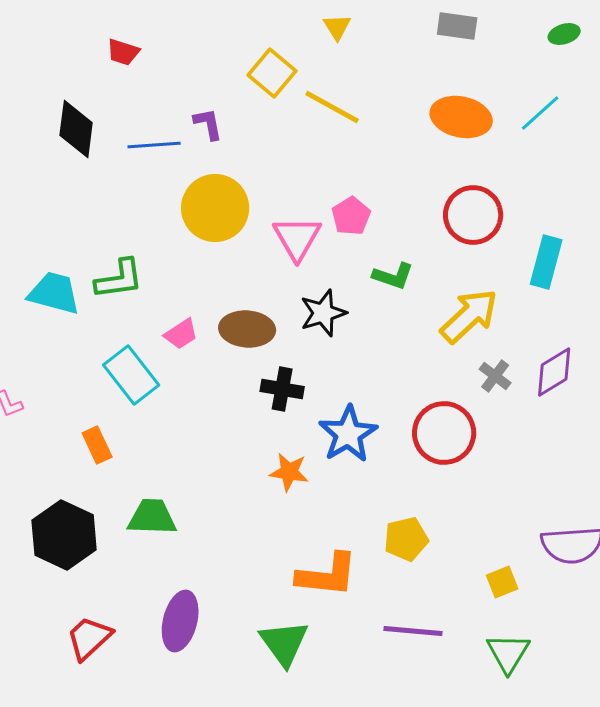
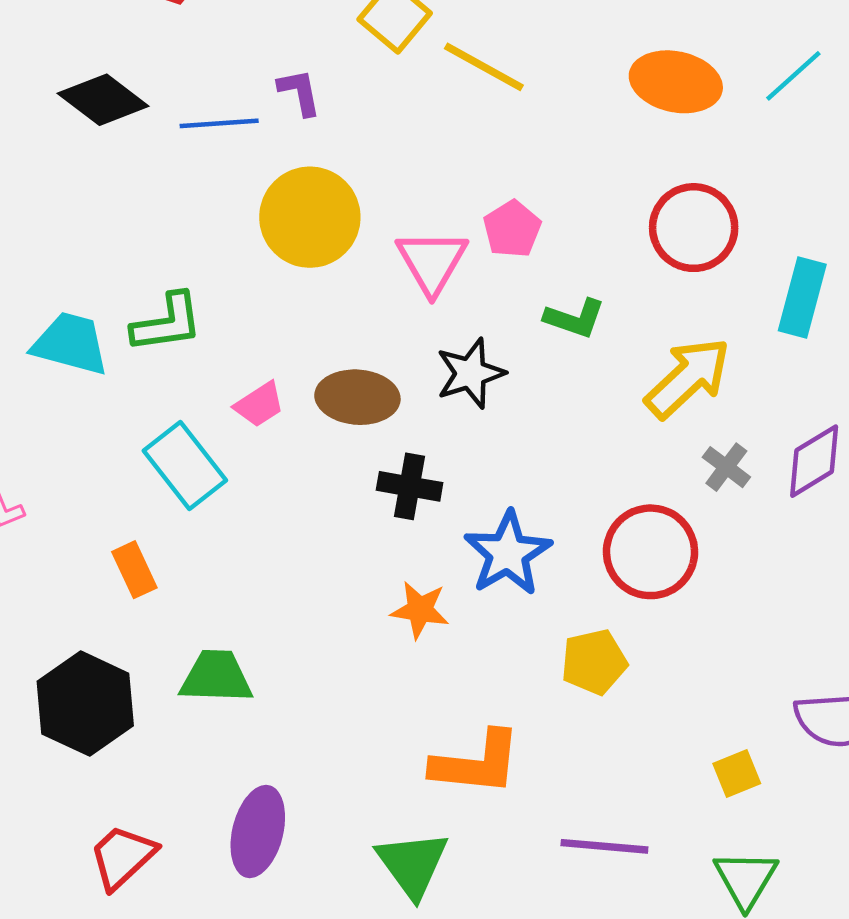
black diamond: (76, 129) -> (103, 100), turned -60
yellow pentagon: (406, 539) -> (594, 662), moved

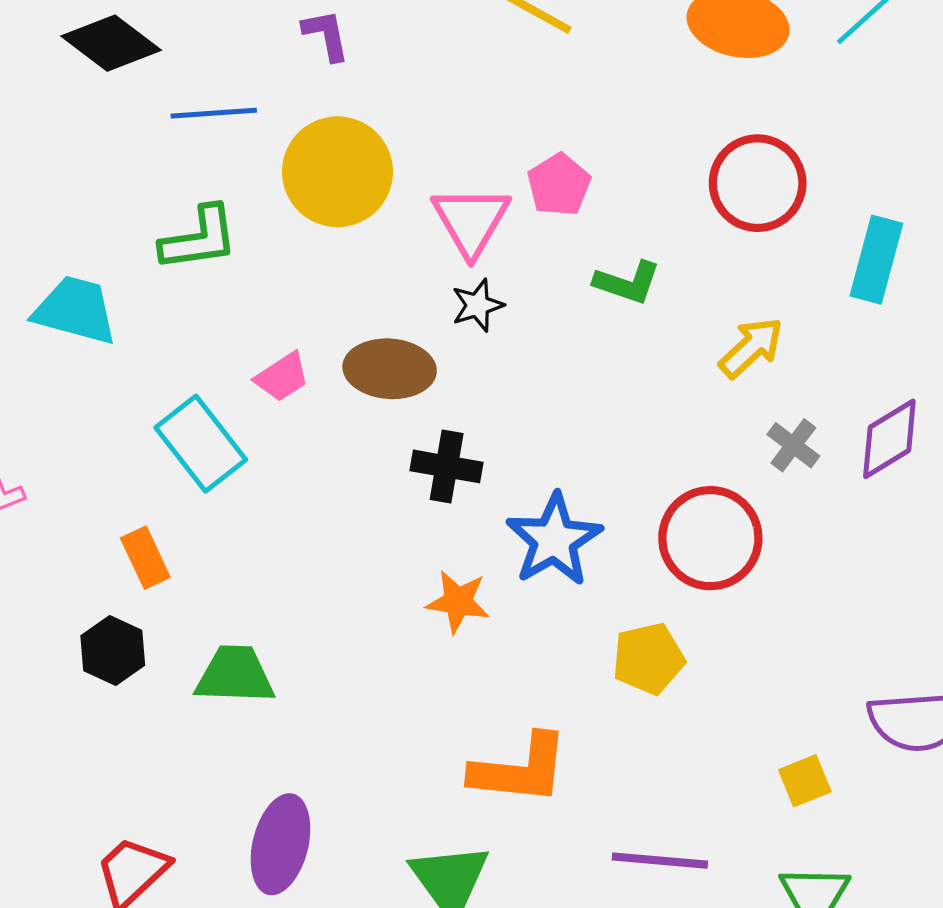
blue line: (219, 123) -> (214, 113), moved
green L-shape: (167, 323) -> (199, 239), moved
black star: (471, 373) -> (478, 305), moved, size x0.7
yellow arrow: (688, 378) -> (751, 348), size x0.7
black hexagon: (85, 704) -> (113, 650), moved, size x0.6

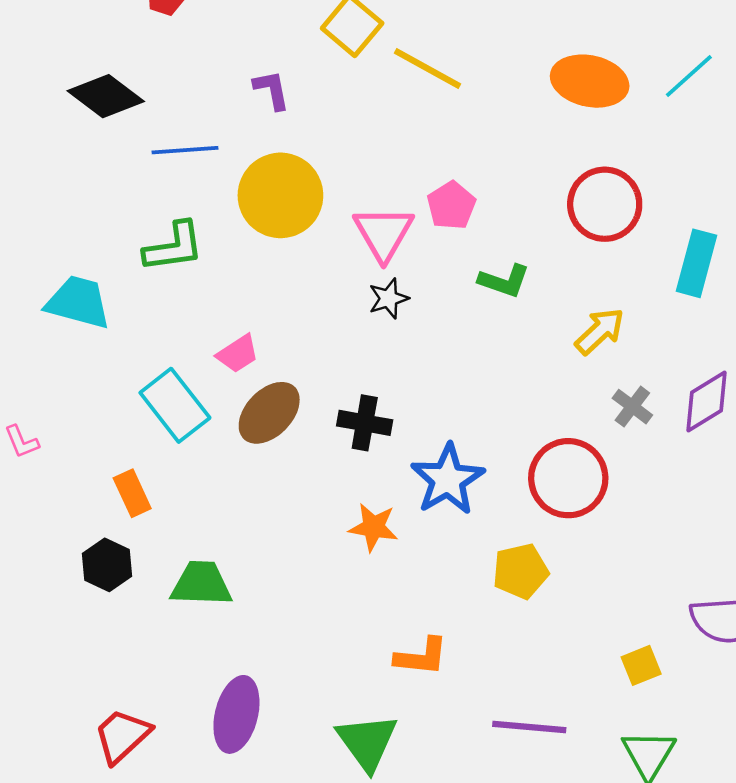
brown ellipse: (390, 369) -> (269, 413), moved, turned -50
orange L-shape: (520, 769) -> (421, 657), size x0.7

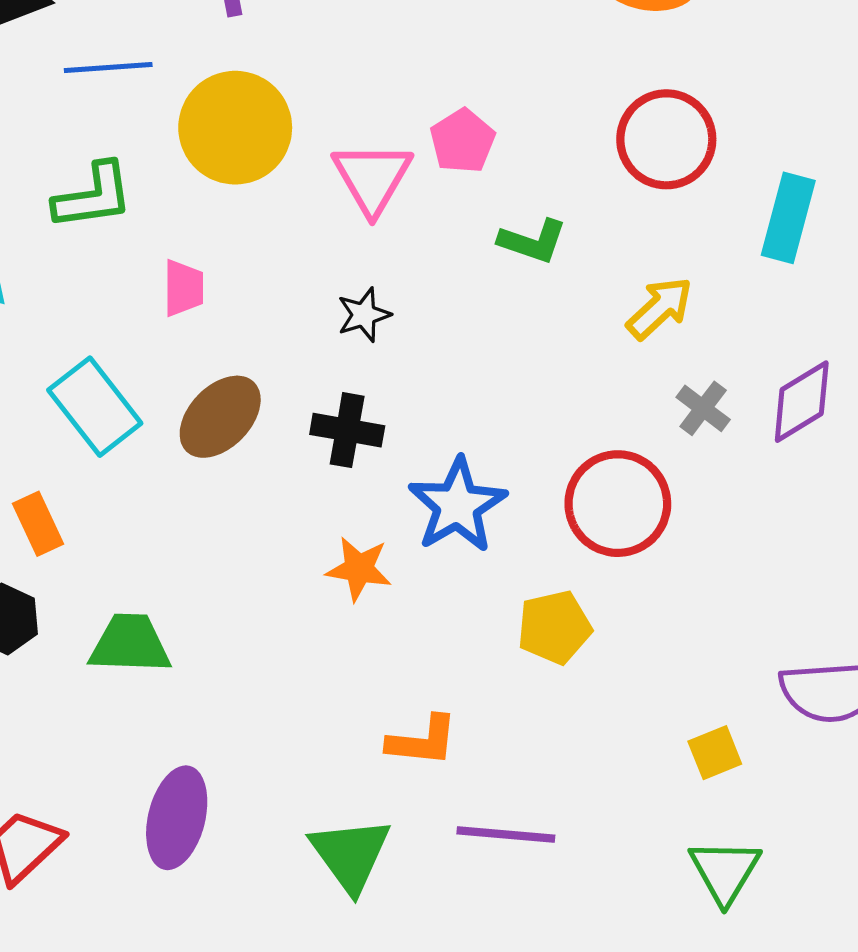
black star: (389, 298) -> (364, 315), moved
pink trapezoid: (238, 354) -> (183, 288), moved, turned -57
purple line: (529, 727) -> (506, 834), moved

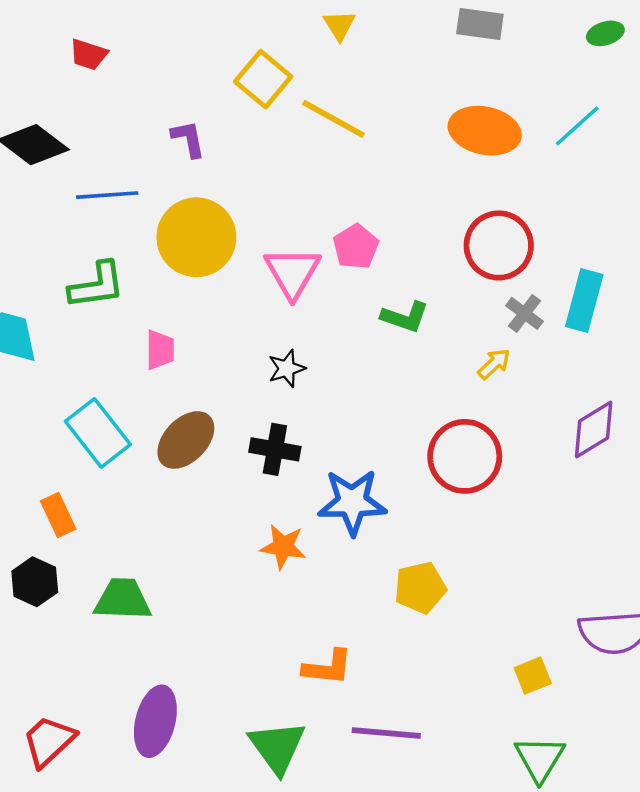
yellow arrow: (660, 308) -> (494, 364), size x0.7
gray cross: (703, 408) -> (524, 313), moved
red circle: (618, 504) -> (465, 456), moved
blue star: (457, 505) -> (352, 502), turned 30

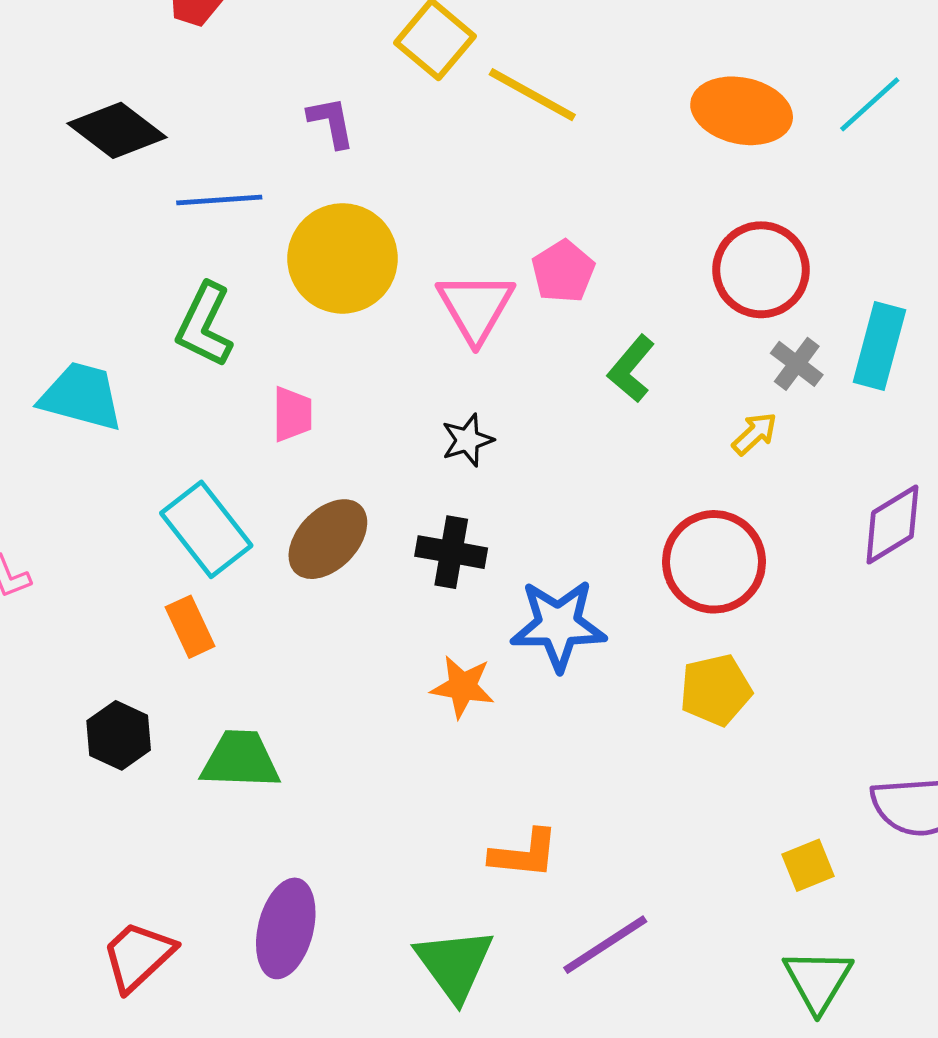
green L-shape: (97, 285) -> (205, 325), turned 124
green L-shape: (405, 317) -> (631, 369), turned 111
orange rectangle: (58, 515) -> (190, 627), moved
yellow pentagon: (420, 588) -> (716, 690), moved
purple line: (386, 733) -> (605, 945), turned -38

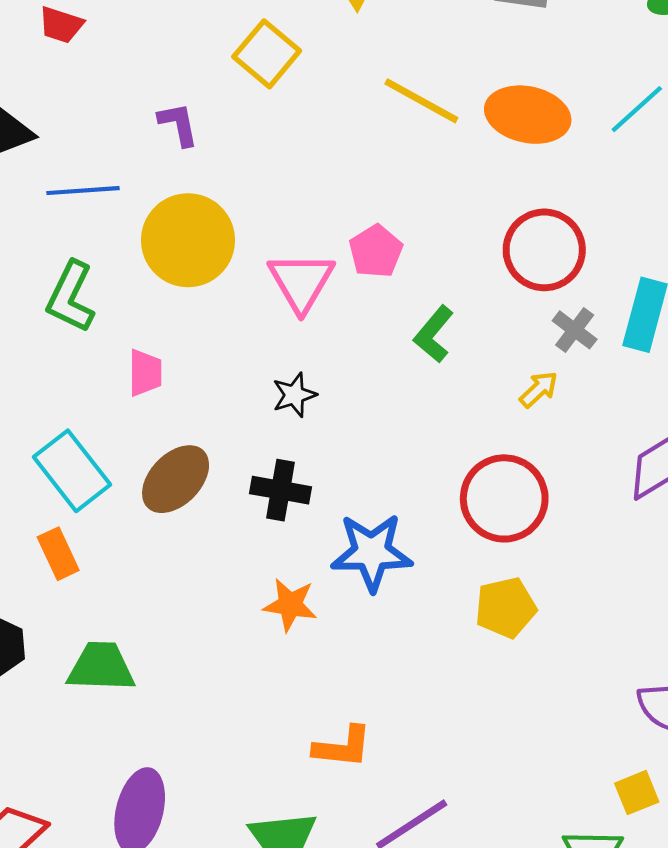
yellow line: (532, 95) -> (421, 101), moved
yellow square: (808, 865) -> (637, 793), moved

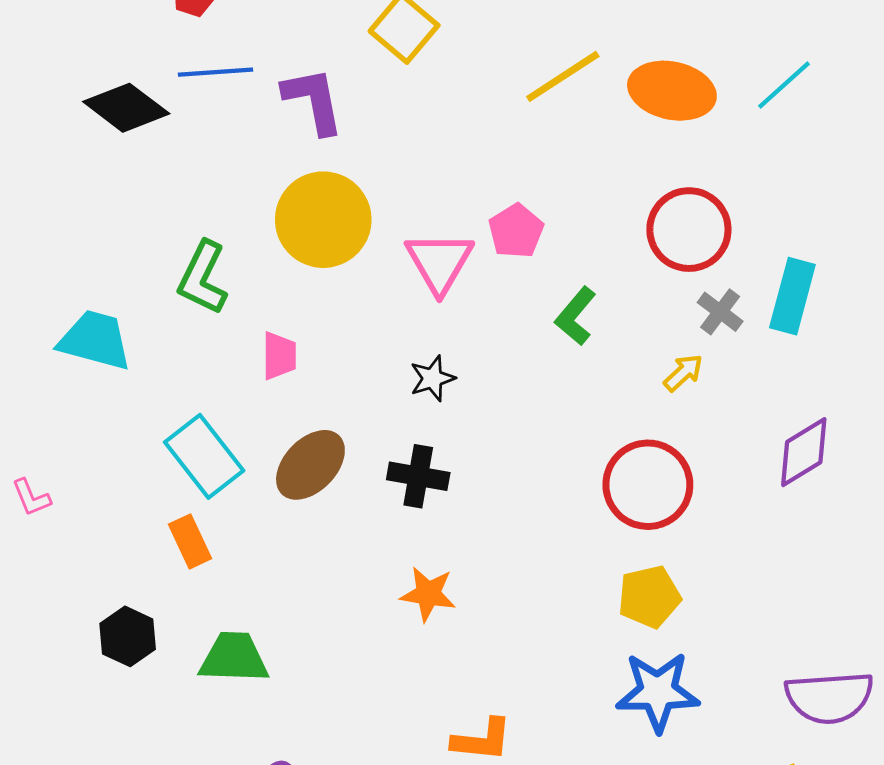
yellow line: (421, 101) -> (563, 76), turned -62
purple L-shape: (178, 124) -> (313, 101), size x1.5
blue line: (83, 191) -> (215, 72), moved
blue star: (372, 552) -> (658, 692), moved

